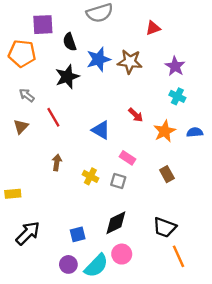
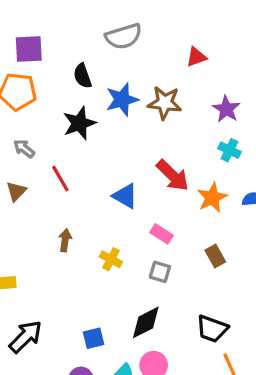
purple square: (43, 25) -> (29, 49), moved
red arrow: (136, 115) -> (173, 175), size x1.6
gray square: (118, 181) -> (160, 272), moved

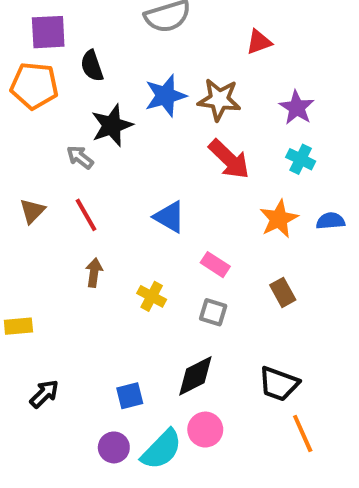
black semicircle: (82, 76) -> (92, 66), moved
gray arrow: (24, 149) -> (80, 157), moved
red arrow: (173, 175) -> (229, 159), moved
red line: (60, 179) -> (86, 215), moved
black arrow: (26, 337) -> (44, 394), size x0.7

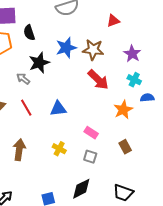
blue triangle: (169, 217) -> (58, 109), moved, turned -36
blue semicircle: (330, 221) -> (147, 98), moved
brown arrow: (94, 273) -> (19, 150), moved, size x1.5

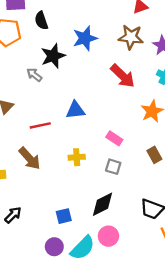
brown star: (93, 50) -> (131, 37), moved
red line: (26, 108) -> (40, 125), moved, turned -72
yellow cross: (59, 149) -> (77, 157), turned -32
brown arrow: (19, 150) -> (30, 158), turned 130

